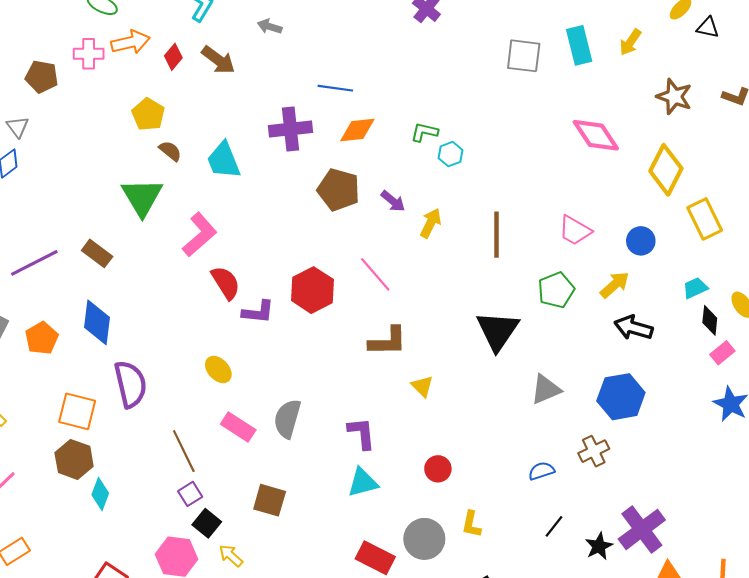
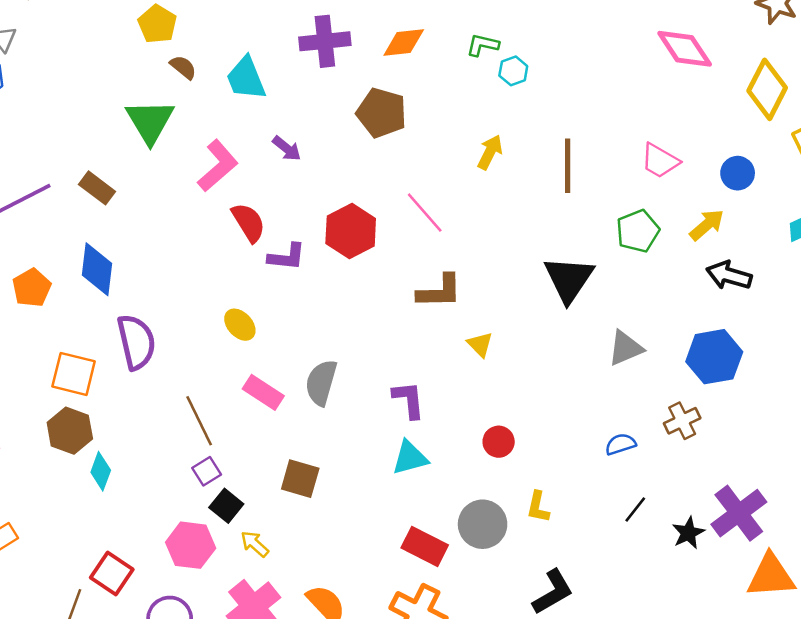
purple arrow: (393, 201) -> (287, 148), moved

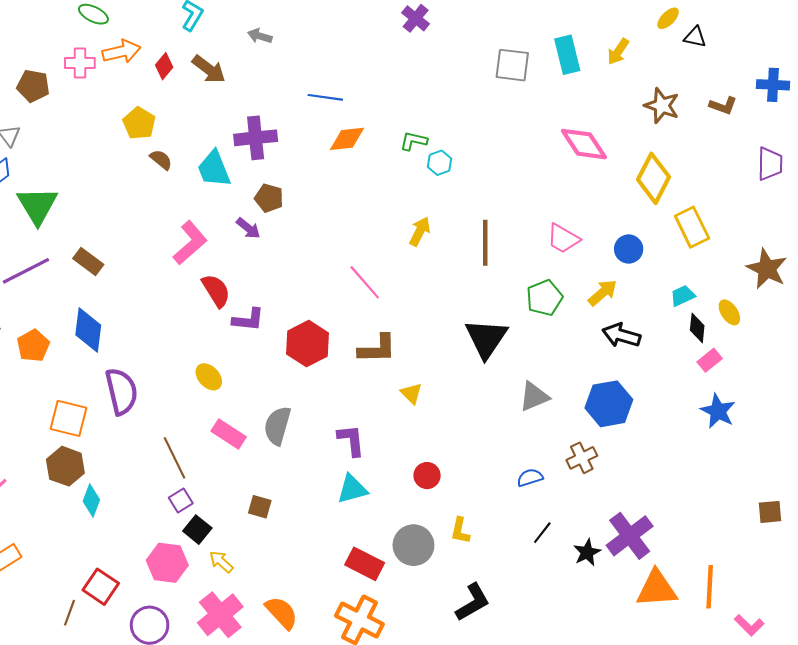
purple cross: (325, 41) -> (256, 138), moved
brown pentagon: (382, 113) -> (269, 198), moved, size x0.7
green triangle: (150, 121) -> (37, 205), moved
red hexagon: (351, 231) -> (308, 344), moved
brown square: (300, 479) -> (260, 507), size x0.7

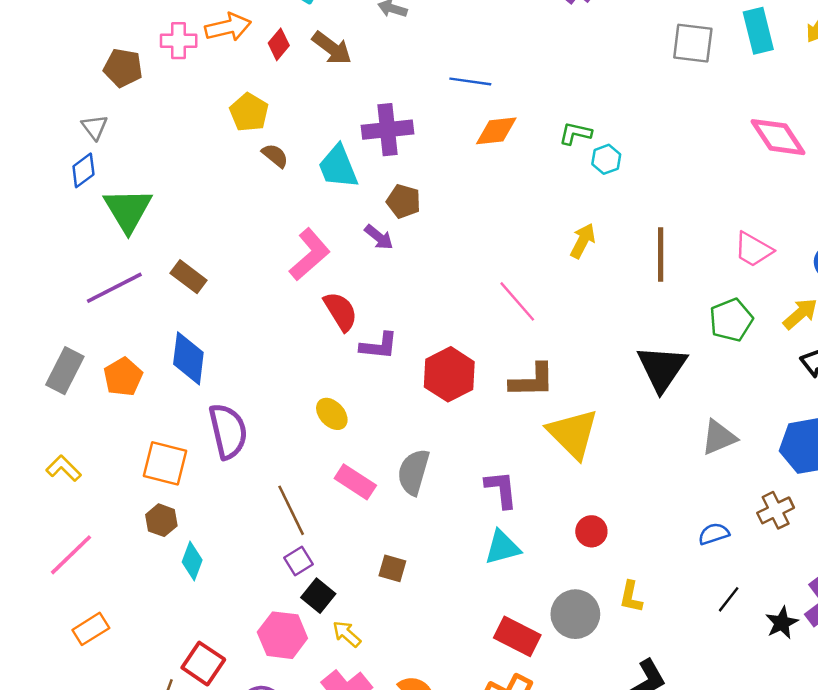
yellow triangle: (411, 393) -> (573, 434), size x2.0
brown hexagon: (65, 466) -> (161, 520), size x0.7

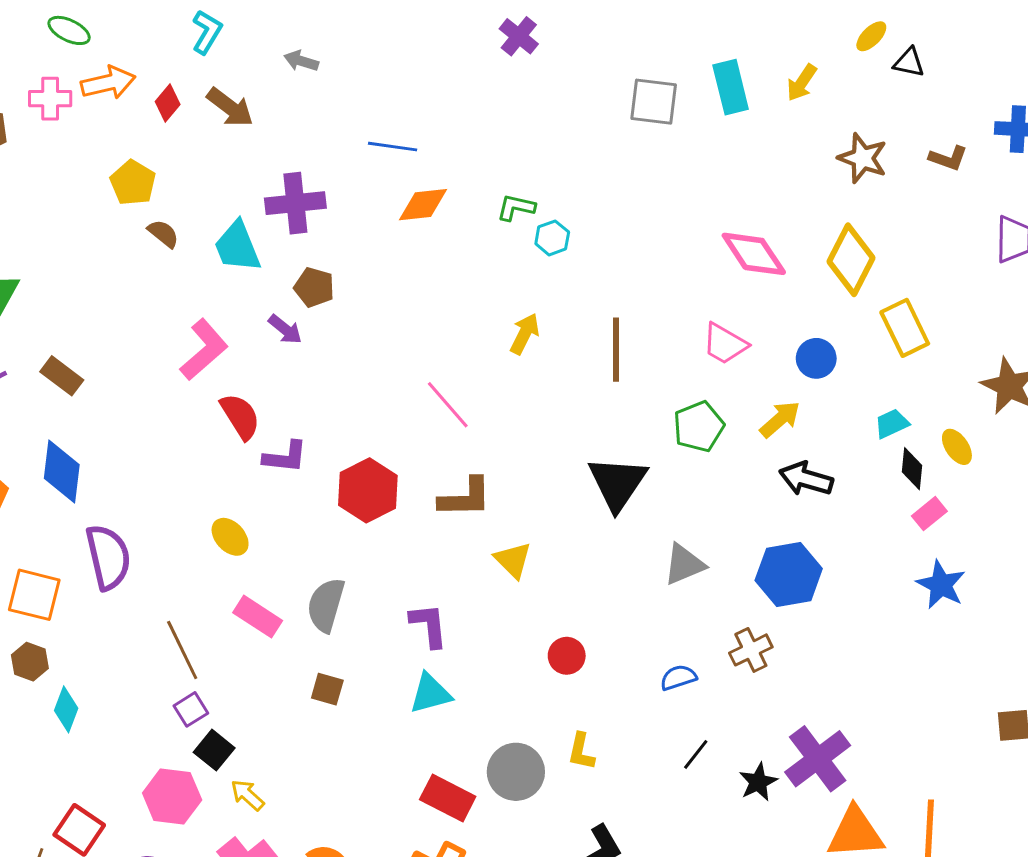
pink diamond: (778, 137) -> (754, 254), moved
yellow triangle: (573, 434) -> (513, 560), size x0.6
red circle: (591, 531) -> (567, 656), moved
brown square: (392, 568) -> (327, 689), moved

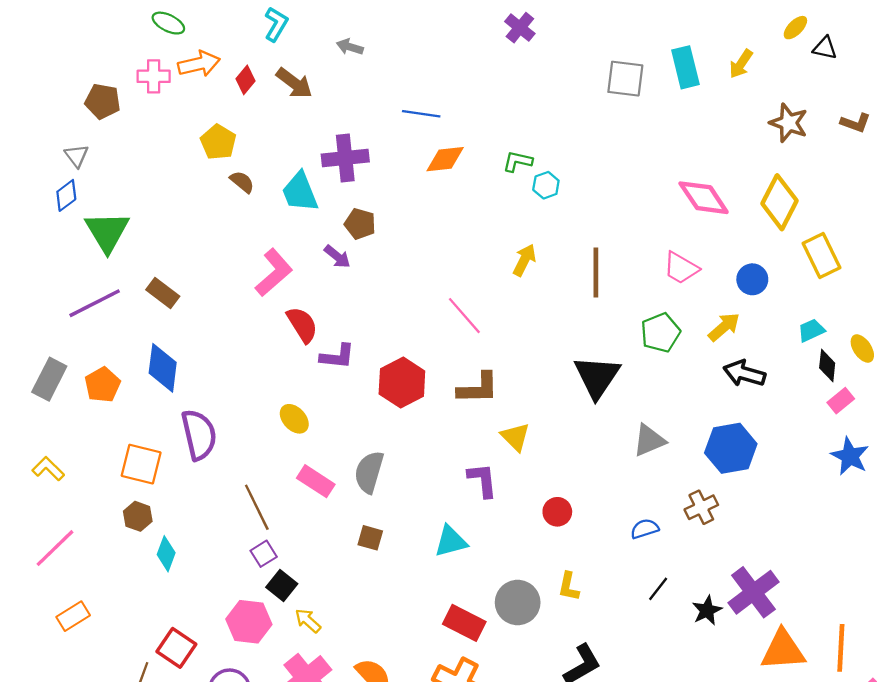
purple L-shape: (429, 625) -> (482, 480), moved

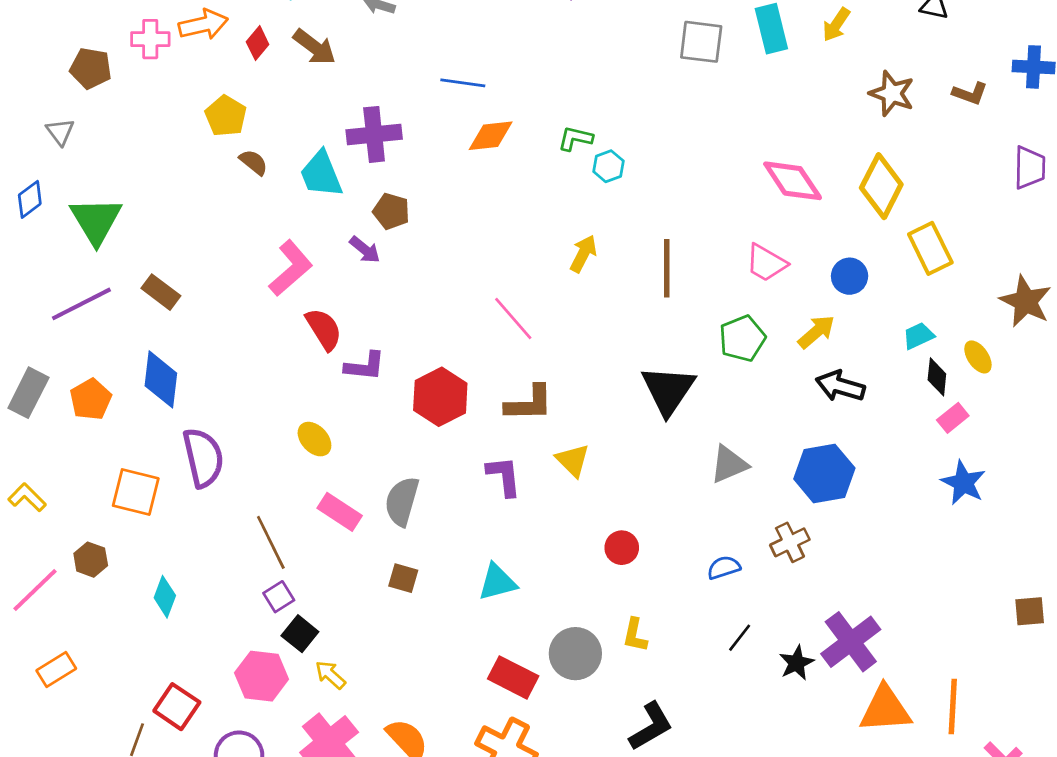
blue diamond: (66, 195) -> (30, 199), moved
purple L-shape: (482, 480) -> (504, 476), moved
brown hexagon: (138, 516) -> (91, 560), moved

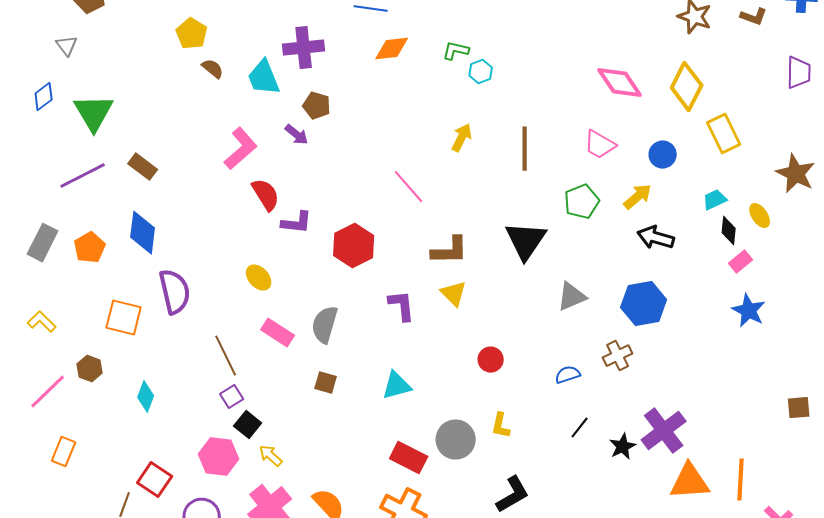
brown L-shape: (529, 403) -> (450, 251), moved
orange rectangle: (56, 669) -> (64, 452), turned -36

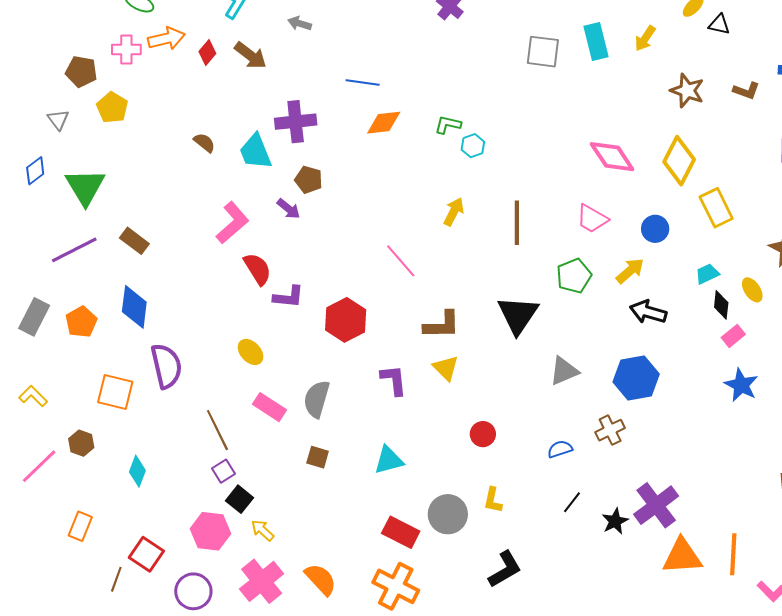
yellow pentagon: (192, 34) -> (112, 108), moved
orange rectangle: (64, 452) -> (80, 526), moved

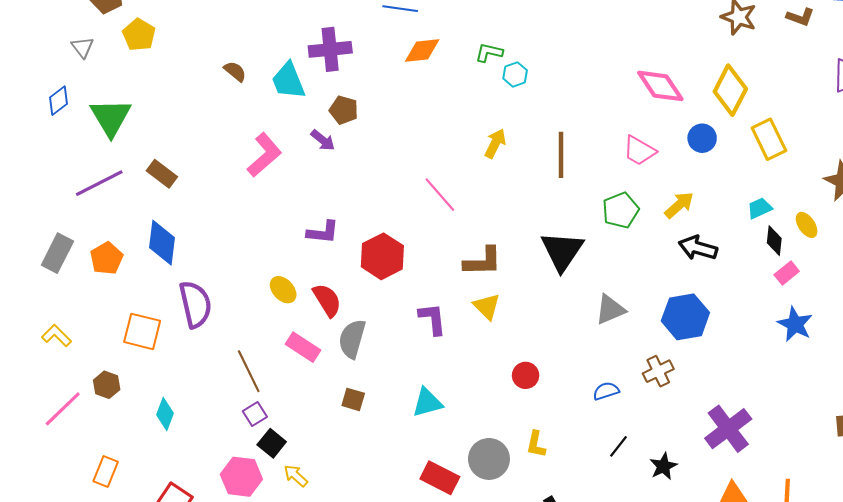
blue circle: (655, 229) -> (702, 138), moved
red semicircle: (258, 269) -> (327, 300), moved
purple cross: (656, 505) -> (728, 429), moved

